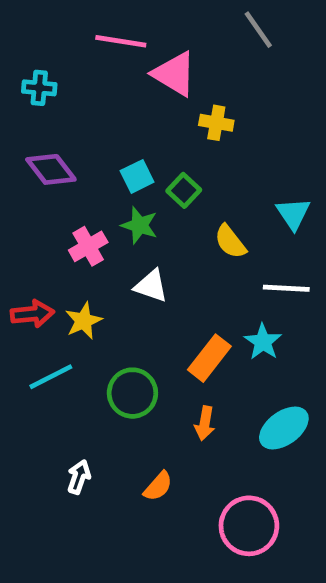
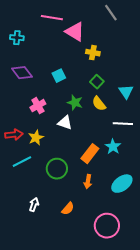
green square: (184, 190) -> (97, 82), moved
green star: (139, 225) -> (75, 103), moved

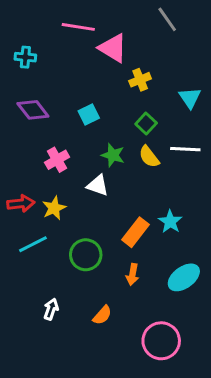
yellow cross: (93, 53) -> (140, 80), turned -32
cyan triangle: (126, 92) -> (190, 98), moved
white line: (123, 124) -> (185, 149), moved

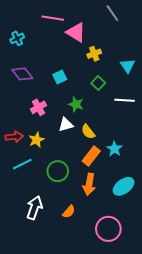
cyan cross: (25, 57) -> (17, 38), turned -32
yellow semicircle: (149, 157) -> (88, 132), moved
white triangle: (98, 185) -> (66, 125), turned -35
orange arrow: (132, 274) -> (89, 184), size x1.5
white arrow: (51, 309) -> (34, 208), size x1.6

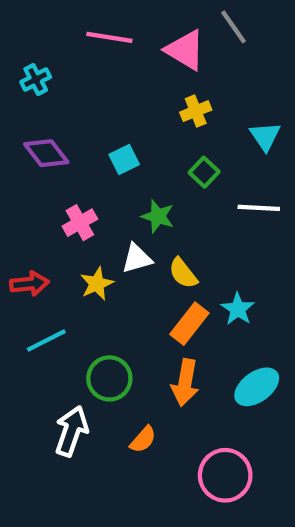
pink triangle: (76, 32) -> (185, 50), moved
yellow star: (36, 140) -> (97, 284), moved
green circle: (58, 171) -> (109, 378), moved

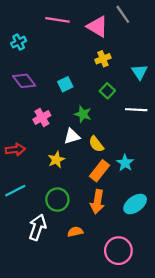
yellow star: (97, 284) -> (56, 160), moved
cyan line: (46, 341) -> (15, 191), moved
orange semicircle: (143, 439) -> (75, 232), turned -144

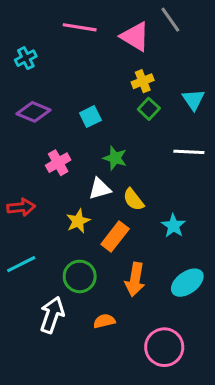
purple diamond: (24, 81) -> (34, 112), turned -30
green square: (107, 91) -> (149, 109), moved
orange rectangle: (100, 171) -> (115, 236), moved

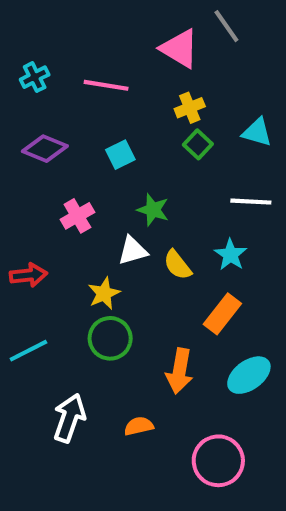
pink line: (80, 27) -> (106, 85), moved
cyan triangle: (193, 100) -> (257, 132), turned -40
cyan star: (173, 226) -> (231, 255), moved
orange rectangle: (115, 236) -> (222, 314), moved
green circle: (80, 276) -> (110, 338), moved

